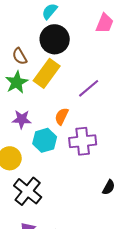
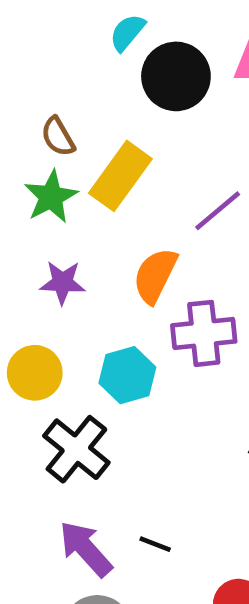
black circle: (55, 39) -> (176, 76), moved
orange semicircle: (62, 116) -> (155, 276), size x1.4
cyan hexagon: (45, 140) -> (127, 375), moved

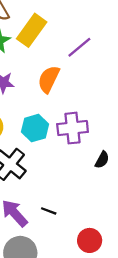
purple cross: (204, 333) -> (73, 128), moved

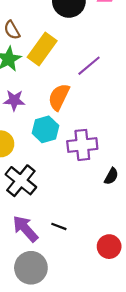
cyan hexagon: (35, 128) -> (45, 129), moved
red circle: (90, 240) -> (109, 247), moved

